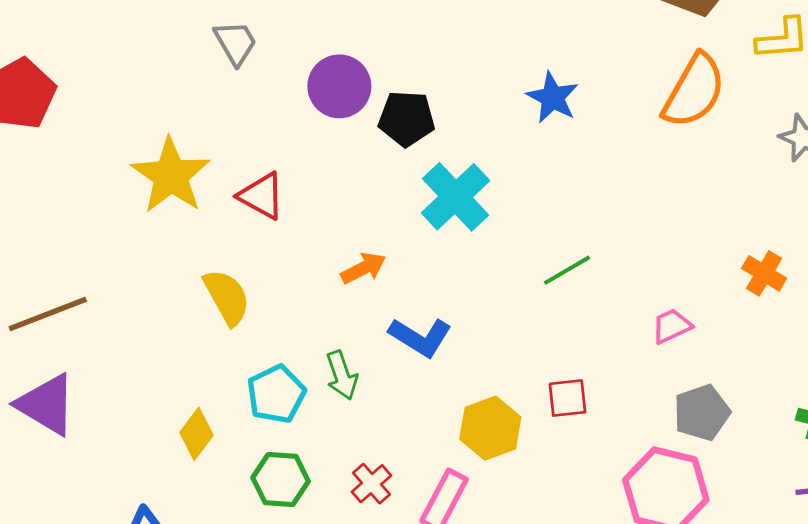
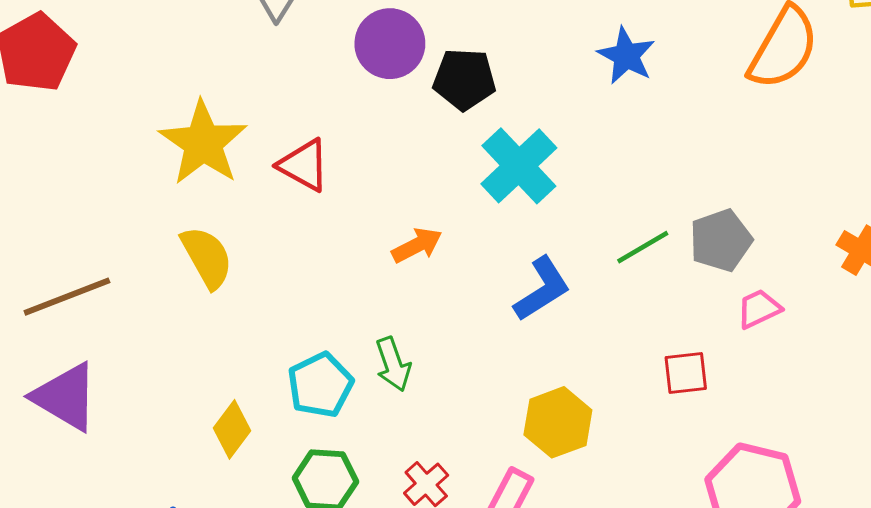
yellow semicircle: (227, 297) -> (207, 257), moved
blue L-shape: (420, 337) -> (542, 289), moved, turned -64
red square: (568, 398) -> (686, 373), moved
gray pentagon: (702, 413) -> (721, 240), moved

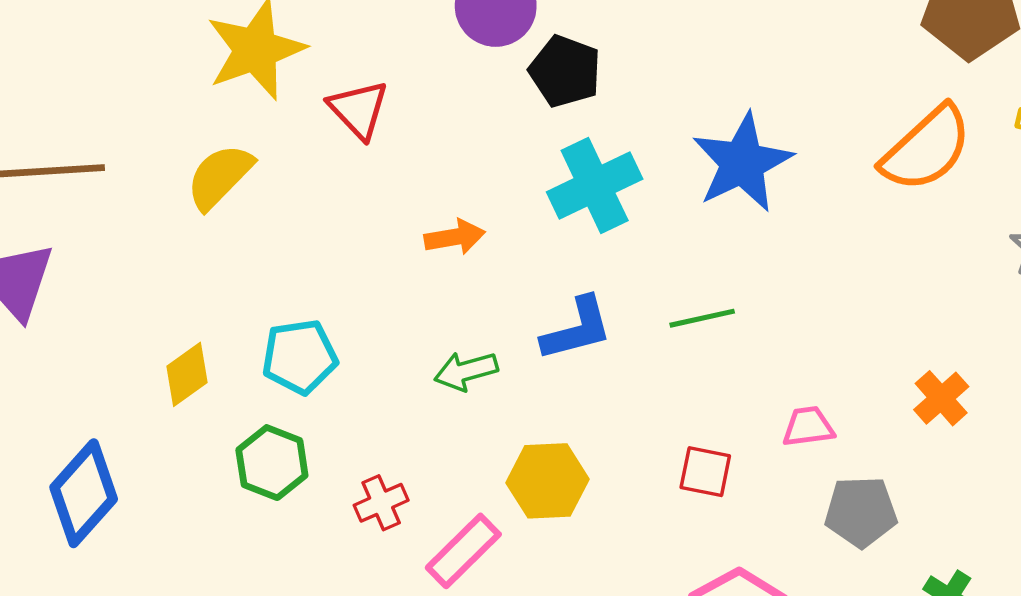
blue star: (626, 56) -> (742, 163), moved, size x1.5
gray pentagon: (721, 240) -> (861, 512), moved
yellow semicircle: (207, 257) -> (220, 177), turned -124
green arrow: (393, 364) -> (466, 371), moved, turned 76

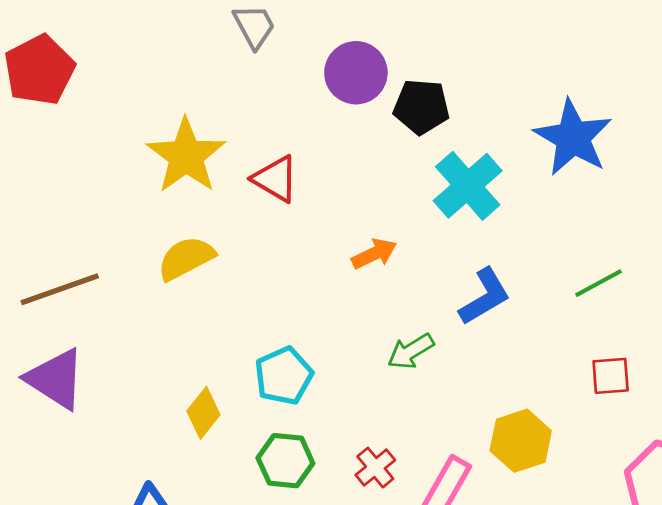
yellow semicircle: (220, 177) -> (186, 258), turned 34
green line: (702, 318) -> (599, 283), moved
yellow hexagon: (548, 481) -> (521, 441), moved

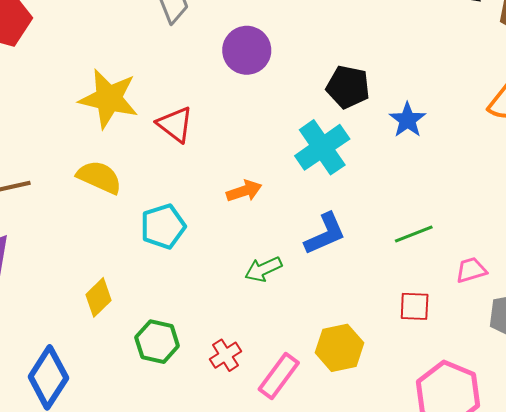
black pentagon: (421, 107) -> (348, 87), moved
blue star: (573, 138) -> (407, 120), size x0.6
yellow star: (186, 156) -> (109, 99), turned -30
yellow semicircle: (186, 258) -> (99, 177), turned 45
cyan pentagon: (284, 376) -> (163, 226), moved

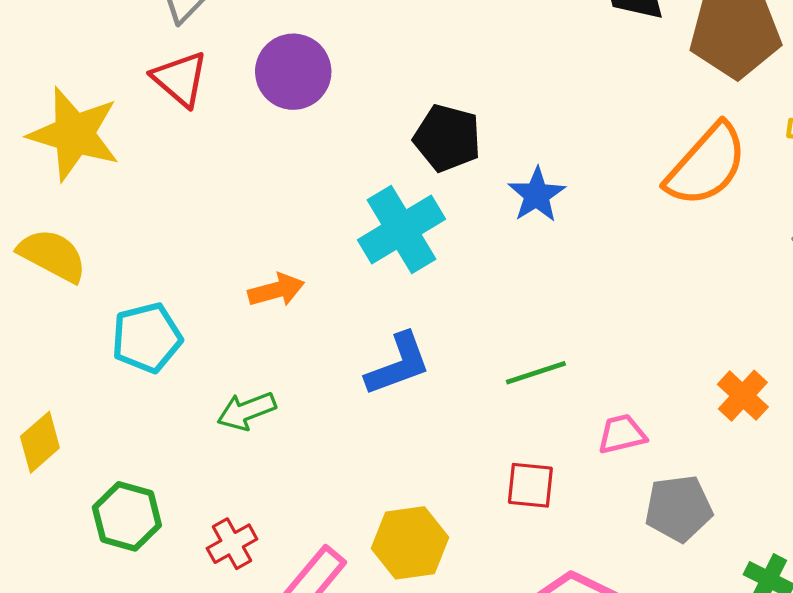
red triangle: (175, 124) -> (180, 79), moved
green arrow: (263, 269) -> (246, 411), moved

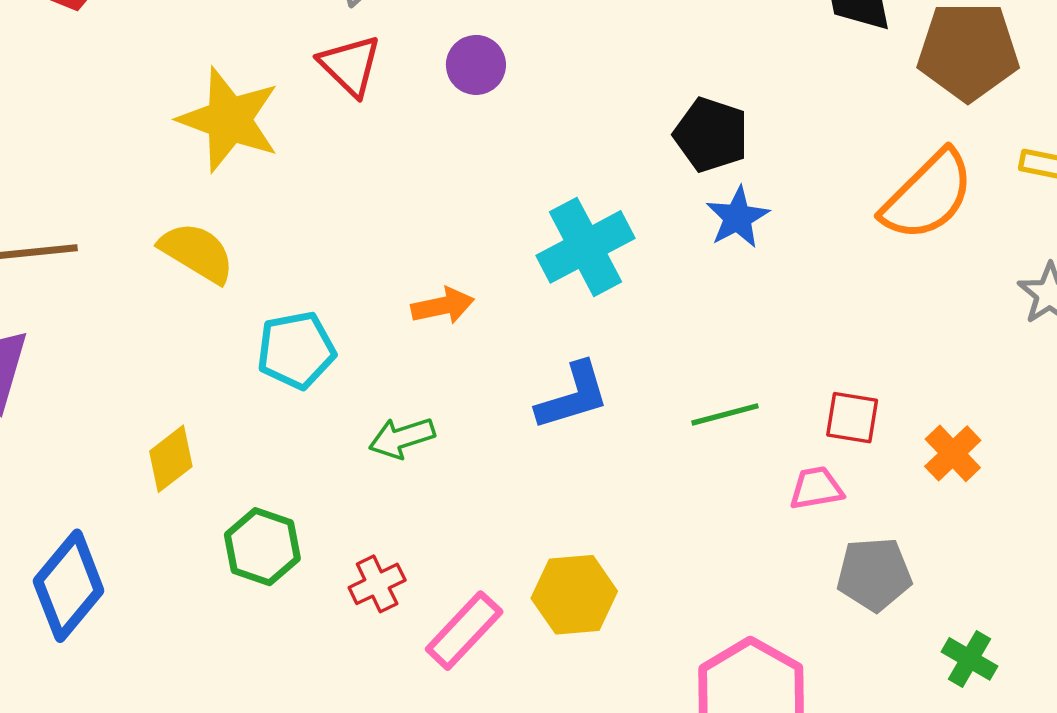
purple circle: (293, 72) -> (476, 65), size x0.7
black pentagon: (447, 138) -> (711, 135), moved
red square: (530, 485) -> (852, 418), moved

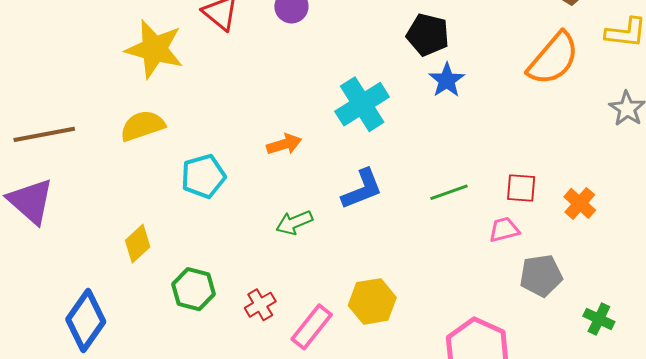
yellow semicircle: (197, 253) -> (143, 126), turned -45
green arrow: (402, 438) -> (294, 223), moved

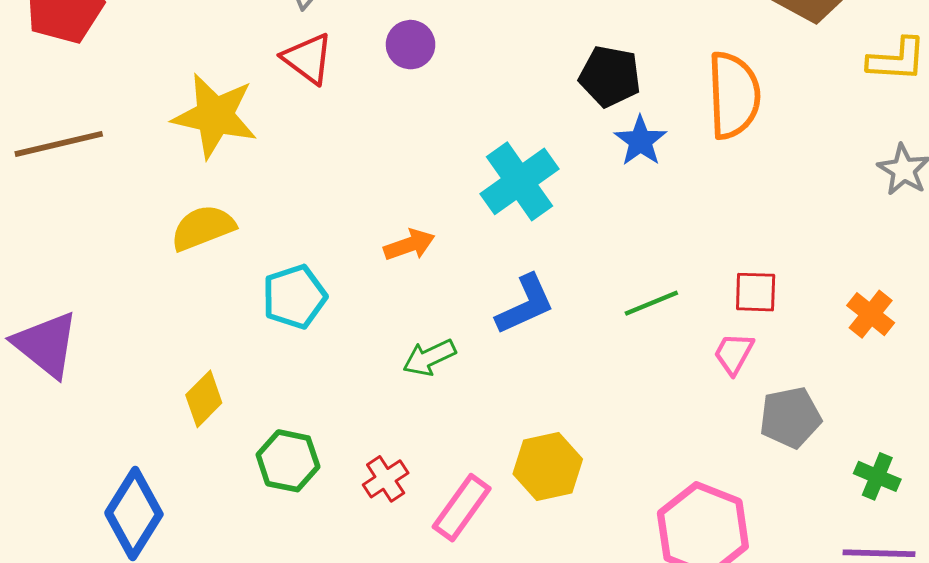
orange semicircle: (553, 59) -> (734, 95), moved, turned -40
brown line: (44, 134) -> (59, 144), moved
orange cross: (580, 203) -> (871, 314), moved
pink trapezoid: (504, 230) -> (734, 353), turned -44

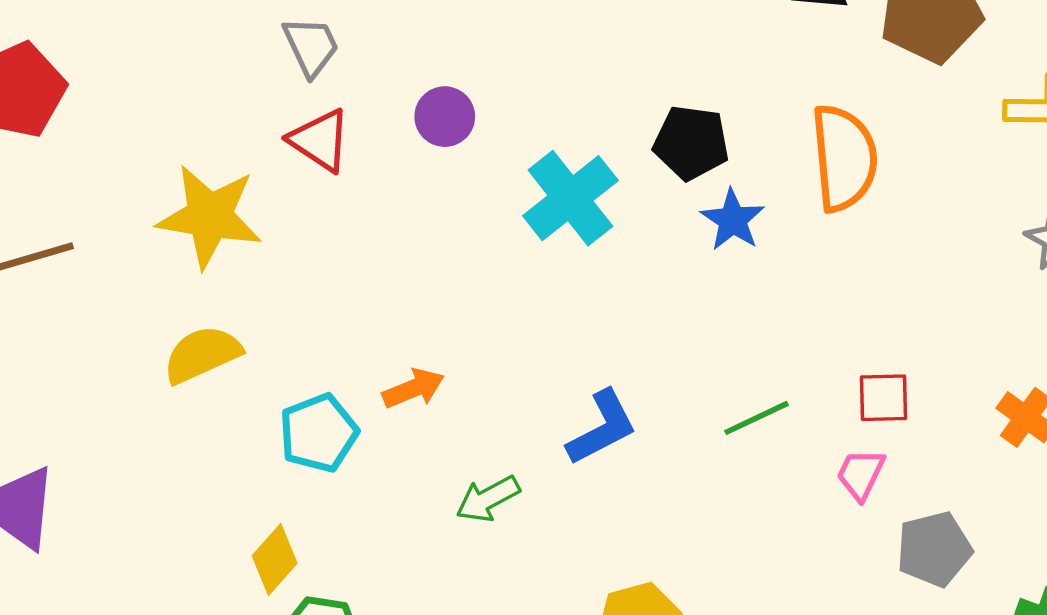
cyan cross: (520, 181) -> (570, 198), moved
orange arrow: (409, 245) -> (413, 388), moved
yellow diamond: (204, 399) -> (275, 559), moved

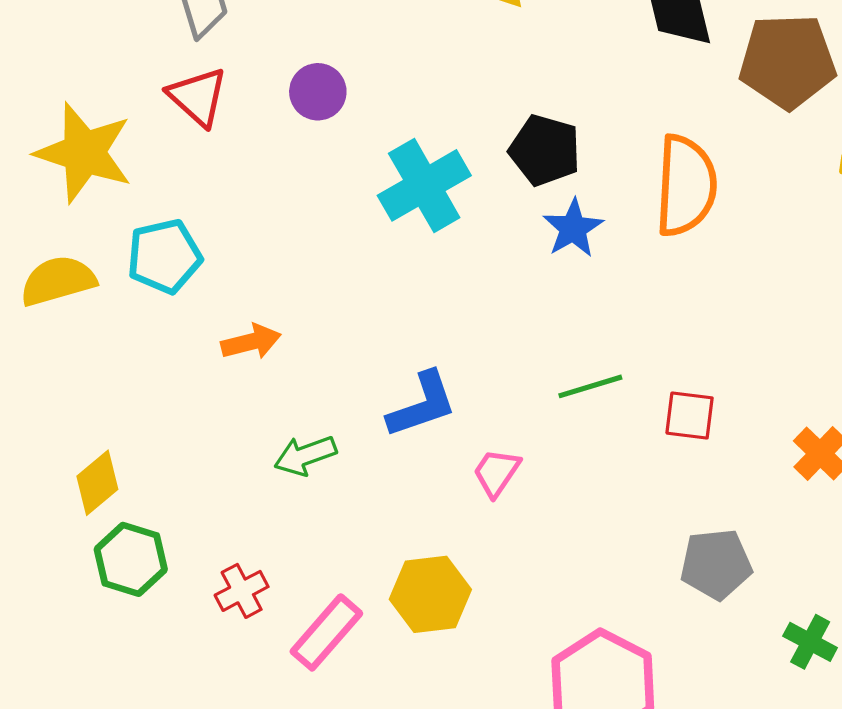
green line: (757, 418) -> (590, 386), moved
cyan pentagon: (319, 433) -> (164, 256), moved
pink trapezoid: (861, 474) -> (496, 473), moved

